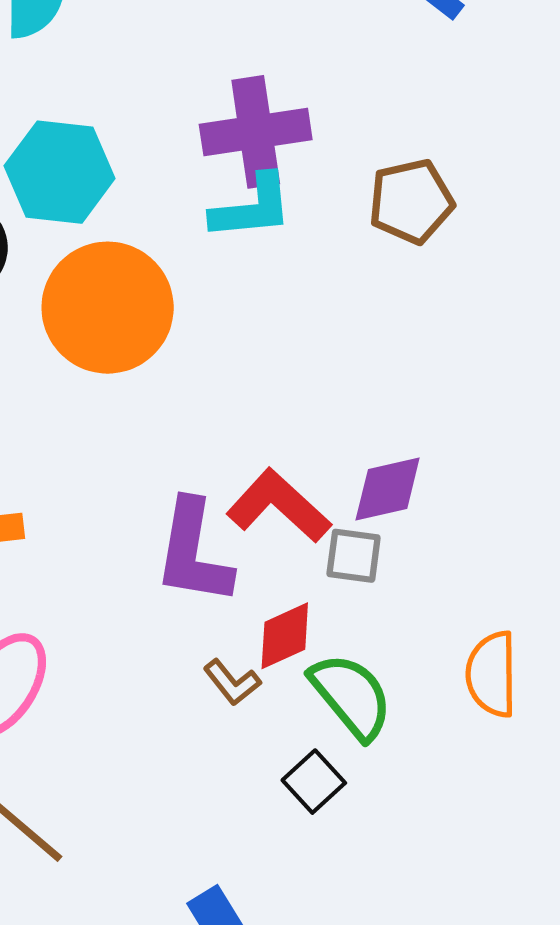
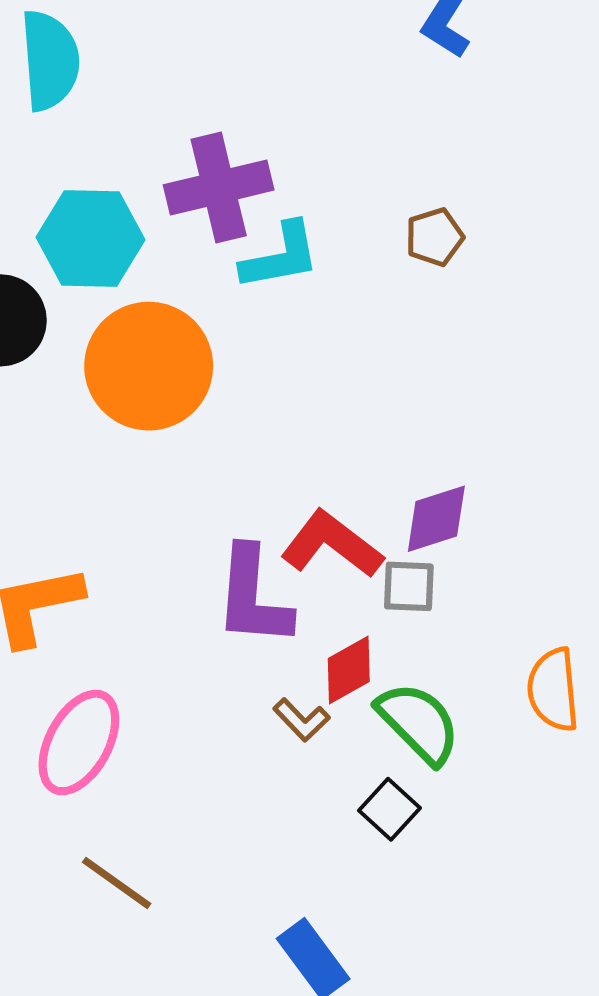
purple cross: (256, 132) -> (219, 187), moved
brown pentagon: (411, 201) -> (435, 237), size x0.7

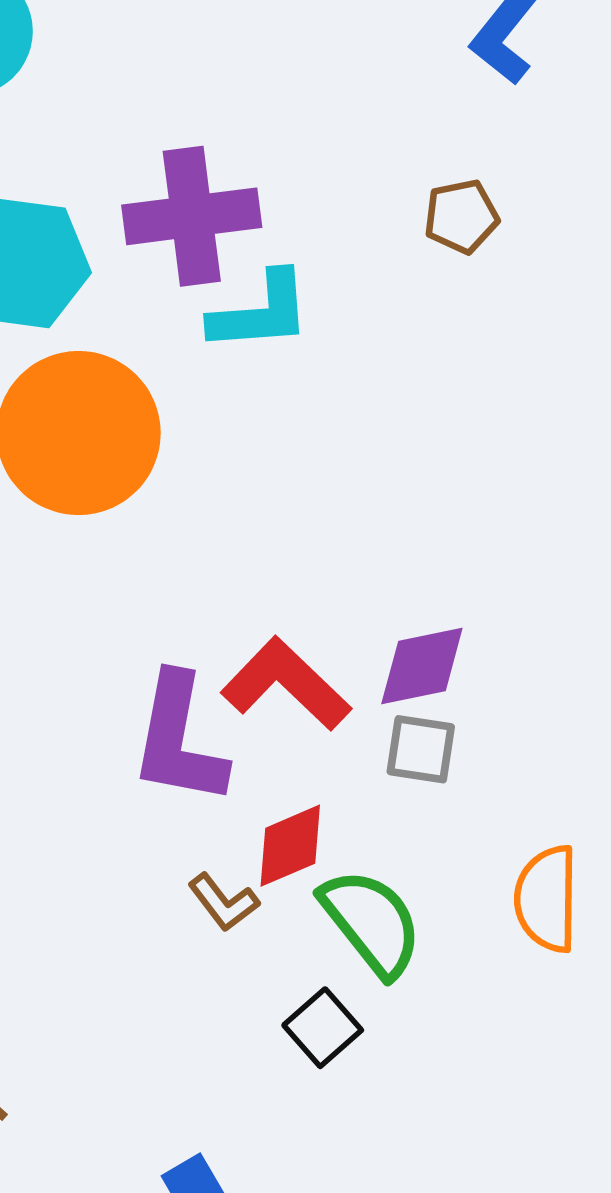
brown pentagon: (435, 237) -> (461, 216), moved
gray square: (409, 586) -> (421, 749), moved

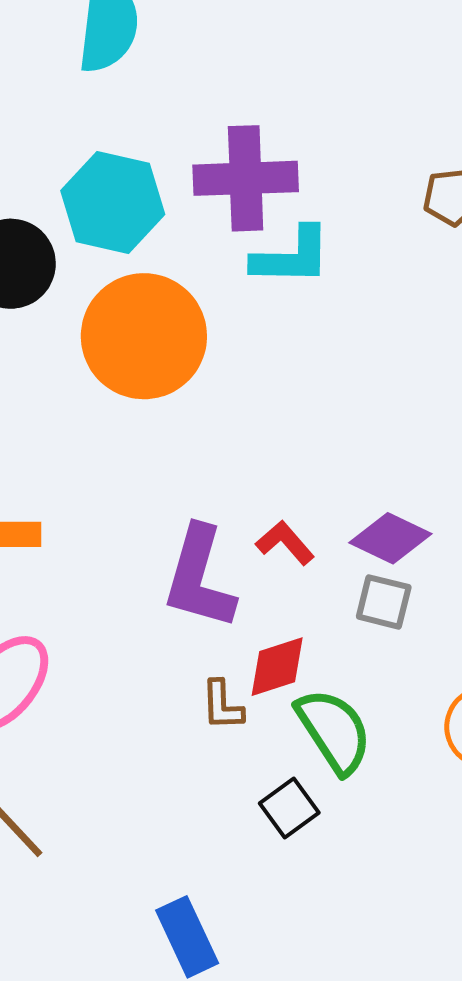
purple diamond: (422, 666) -> (390, 538), turned 32
red L-shape: (286, 684) -> (285, 543), size x0.6
brown L-shape: (223, 902) -> (222, 705), turned 30

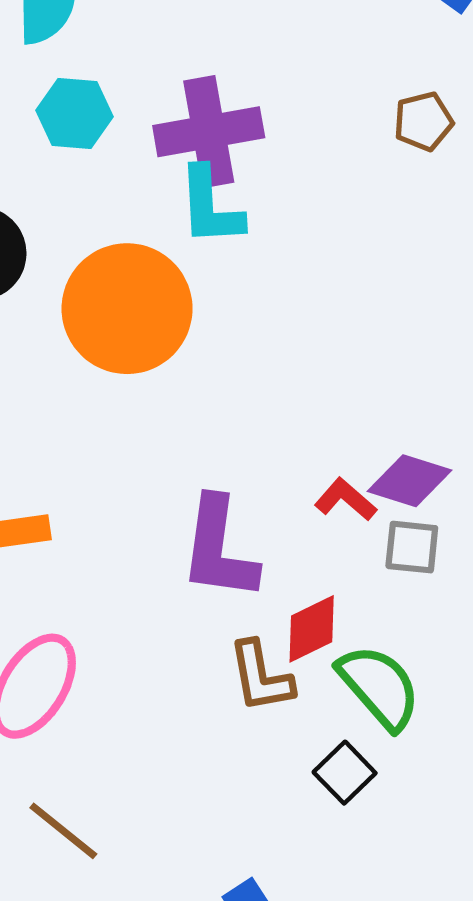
cyan hexagon: (113, 203) -> (75, 114), moved, size x0.7
cyan L-shape: (292, 256) -> (210, 206), moved, turned 94
red L-shape: (285, 543) -> (346, 500), moved
brown L-shape: (222, 705) -> (261, 677), size x1.4

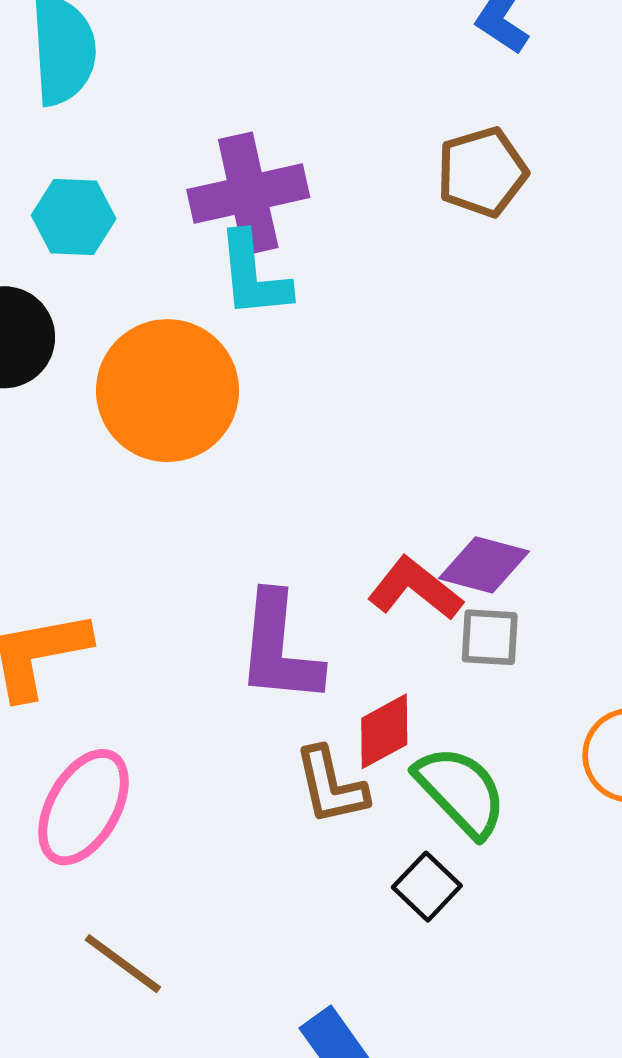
cyan hexagon: (75, 114) -> (74, 217), moved
brown pentagon: (423, 121) -> (482, 172), size x1.4
red L-shape: (346, 500) -> (415, 589), size x1.4

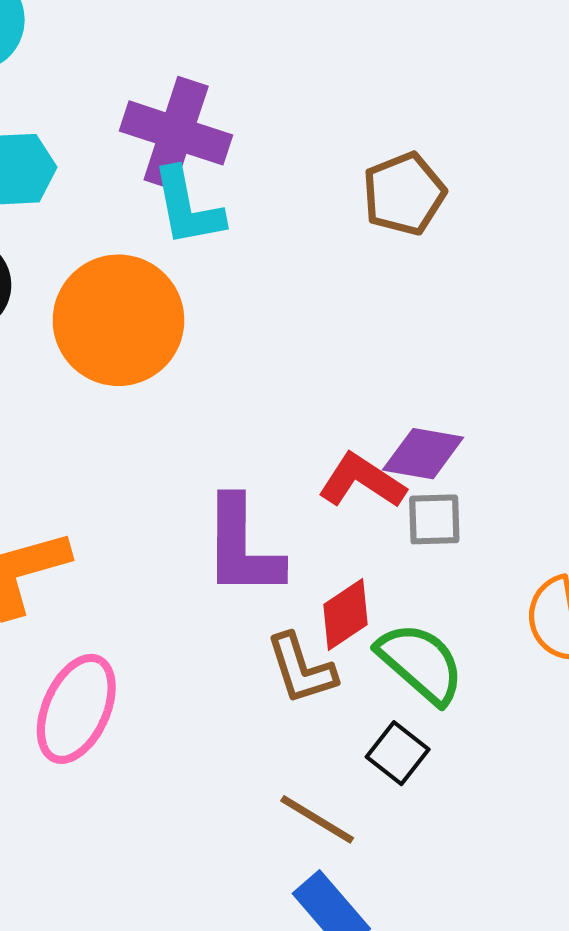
brown pentagon: (482, 172) -> (404, 194), moved
purple cross: (248, 194) -> (176, 133), turned 36
brown line: (123, 964) -> (317, 819), moved

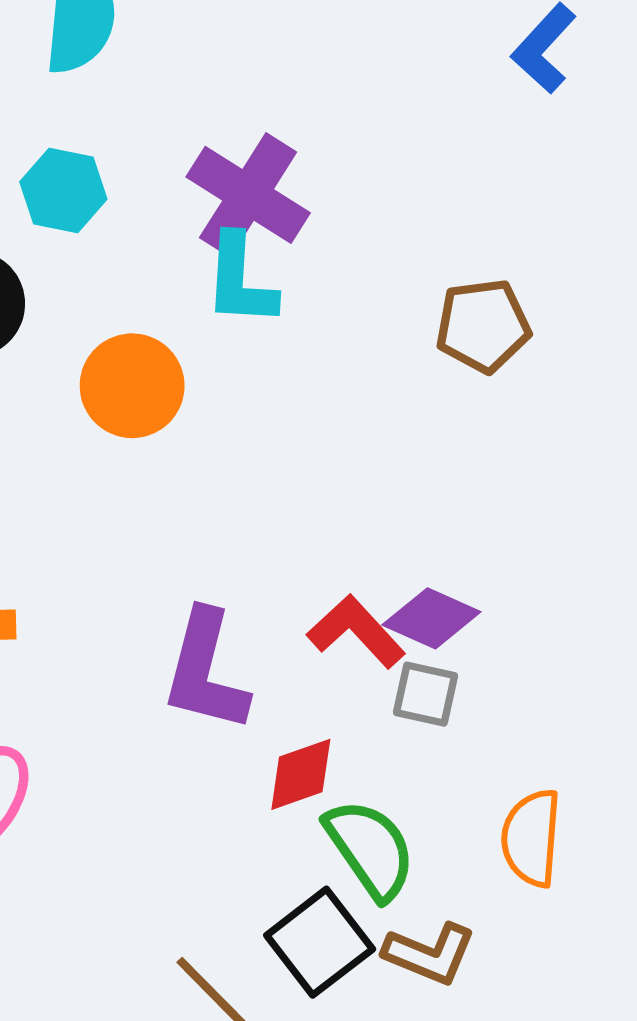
orange circle: (118, 320) -> (132, 386), size x0.7
brown L-shape: (301, 669) -> (430, 954), moved, turned -64
black square: (398, 753) -> (320, 942), size x1.5

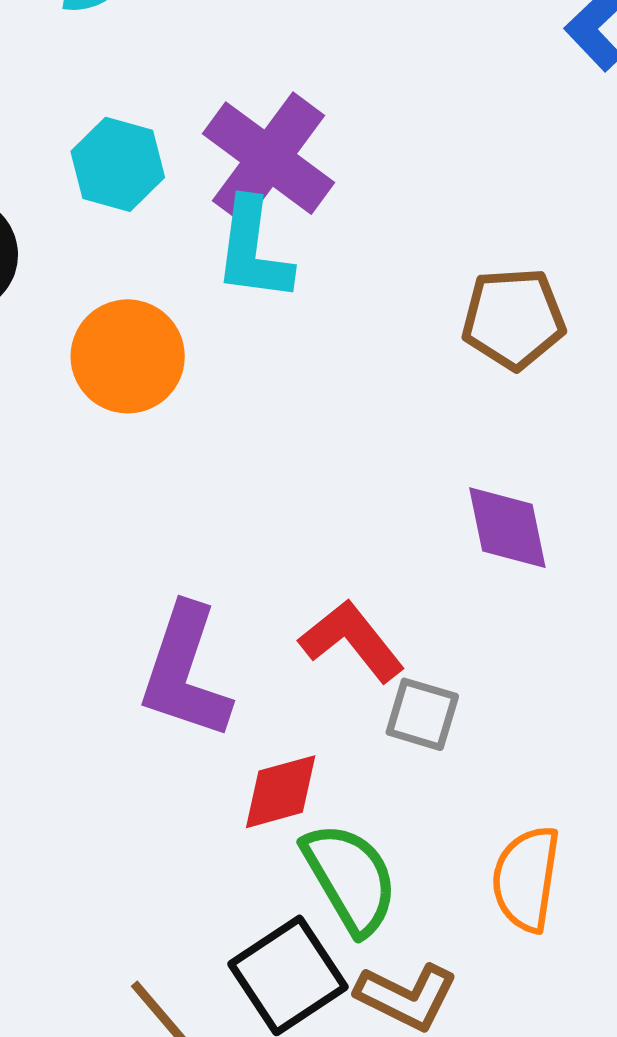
cyan hexagon: (63, 191) -> (118, 164), moved
purple diamond: (431, 618) -> (507, 528), moved, turned 50

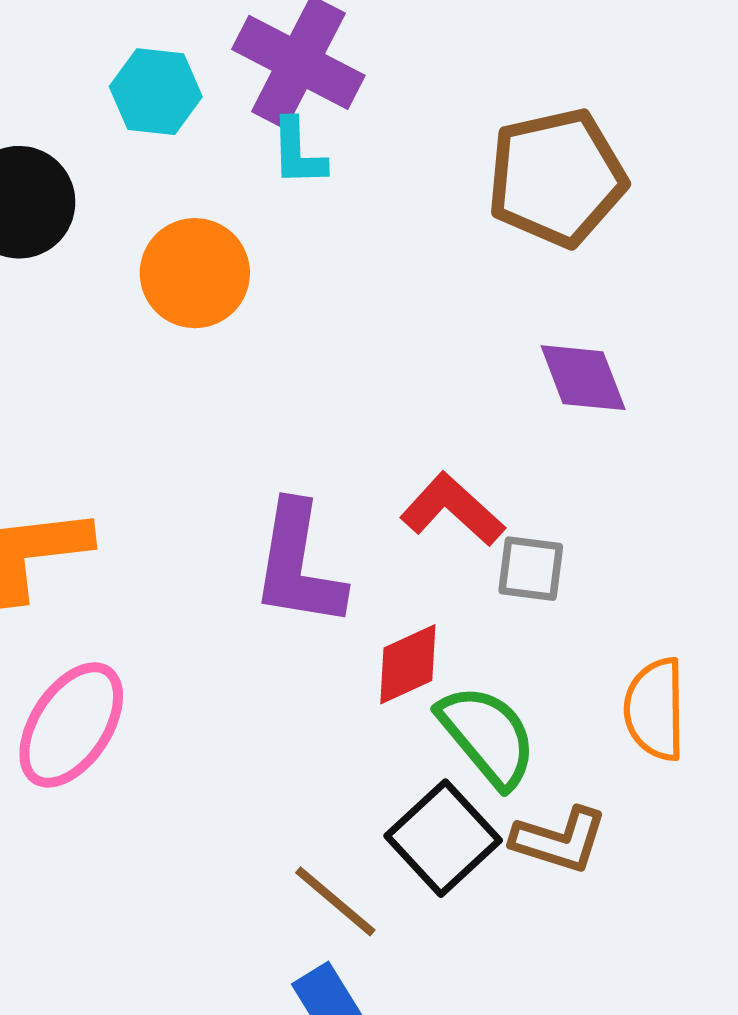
cyan L-shape: (253, 250) -> (298, 152), size x0.7
brown pentagon: (513, 319) -> (557, 178), size x1.4

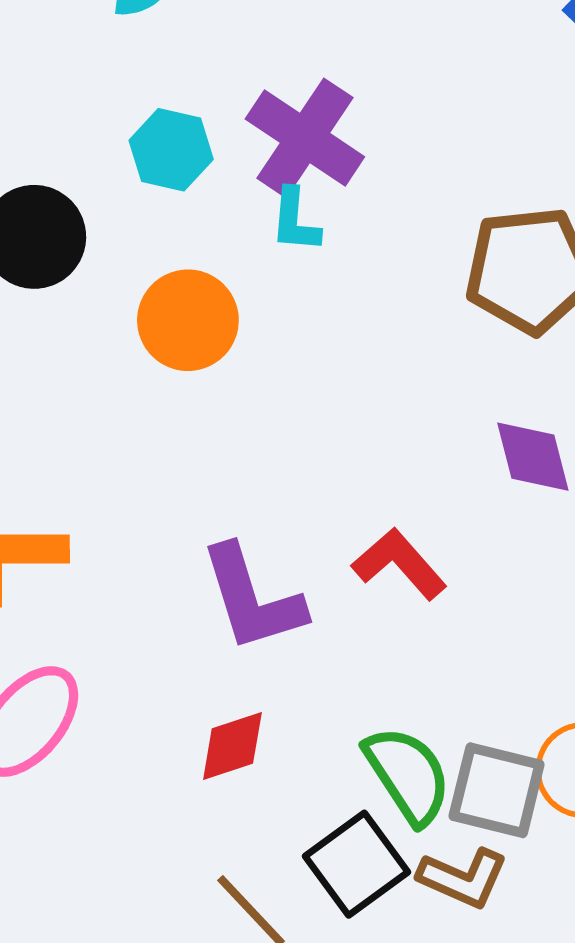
purple L-shape: (298, 565) -> (252, 599), turned -33
gray square: (531, 569) -> (497, 790), moved, size x1.5
red diamond: (408, 664) -> (232, 746), moved

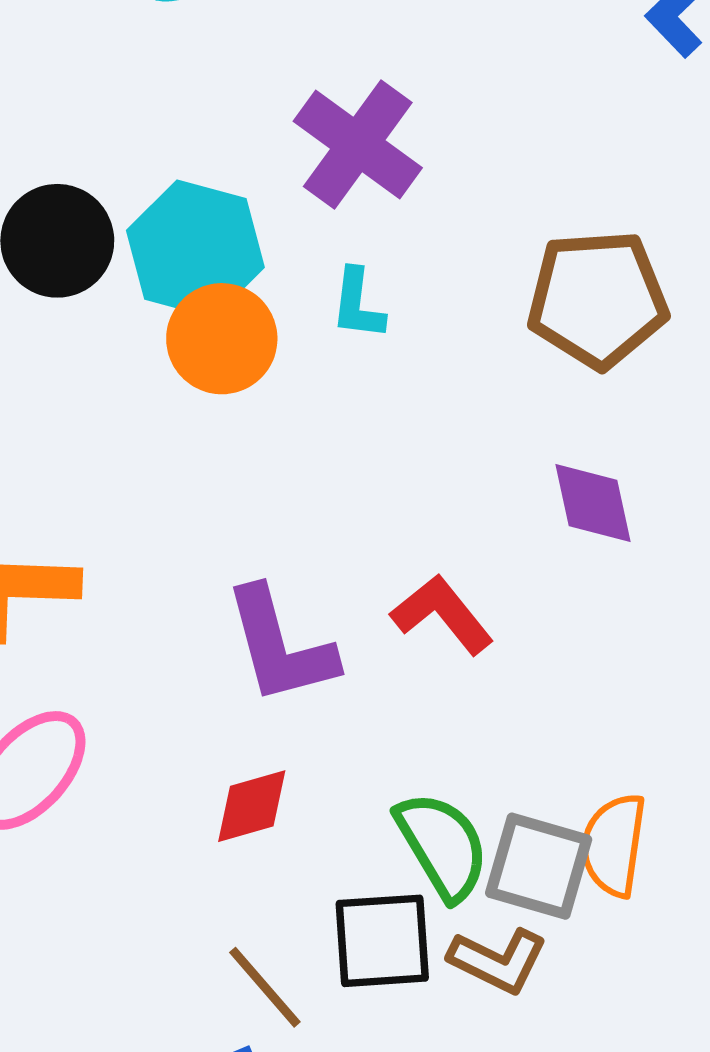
cyan hexagon: (171, 150) -> (195, 249), moved, size x1.5
cyan L-shape: (295, 220) -> (358, 304), moved
black square: (357, 864) -> (382, 941), turned 30

